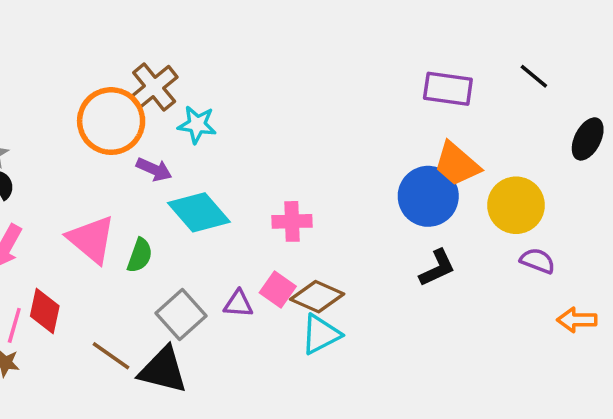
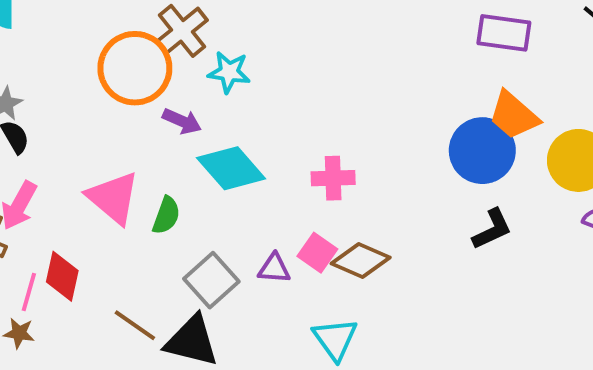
cyan triangle: (321, 334) -> (335, 339), moved, turned -39

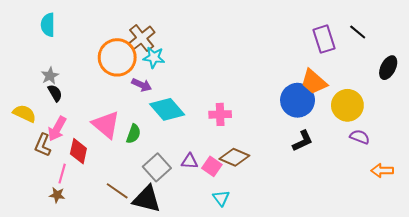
purple rectangle: (504, 33) -> (324, 39), moved, turned 64
cyan star: (229, 72) -> (154, 57), moved
pink square: (317, 253) -> (212, 166), moved
red diamond: (62, 276) -> (78, 151), moved
cyan triangle: (335, 339) -> (221, 198), size x0.7

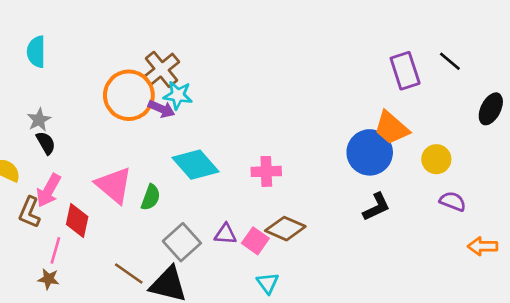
purple arrow: (142, 85) -> (161, 109), moved
yellow circle: (347, 105) -> (436, 159), size x0.7

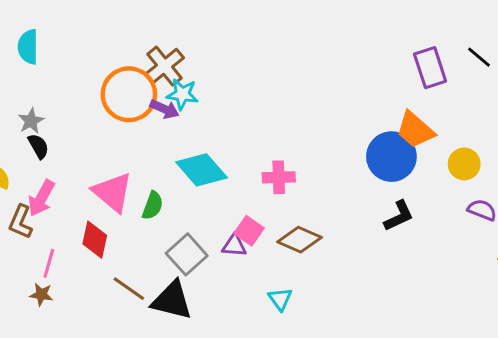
red diamond: (77, 220) -> (95, 240), moved
pink square: (255, 241) -> (249, 231), moved

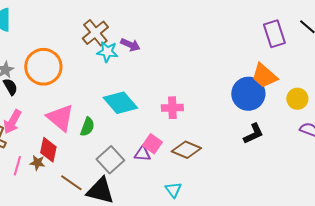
orange circle: (129, 94) -> (43, 67), moved
purple arrow: (164, 109) -> (130, 45), moved
brown star: (41, 295) -> (37, 163), moved

